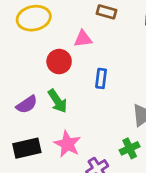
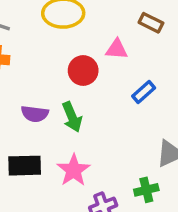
blue rectangle: (101, 78) -> (144, 92), moved, turned 30
purple semicircle: (27, 104) -> (35, 114), turned 30

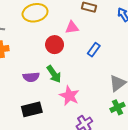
pink star: (74, 170) -> (69, 96), moved
green cross: (146, 190) -> (117, 107), moved

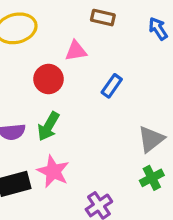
green arrow: (54, 74) -> (48, 126), turned 66
pink star: (69, 96) -> (53, 171), moved

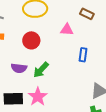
red circle: (49, 79) -> (31, 40), moved
blue rectangle: (112, 86) -> (83, 55), turned -40

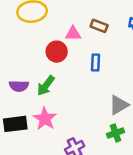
brown rectangle: (87, 14) -> (99, 26), moved
red circle: (31, 40) -> (57, 52), moved

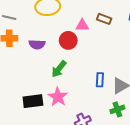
blue rectangle: (96, 63) -> (100, 80), moved
purple semicircle: (19, 86) -> (37, 44), moved

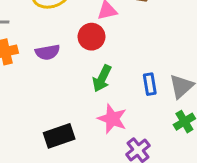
green arrow: (59, 69) -> (102, 78), moved
pink star: (58, 97) -> (112, 119), moved

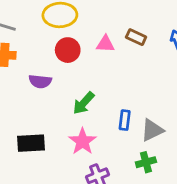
red circle: (91, 37) -> (68, 50), moved
purple semicircle: (47, 52) -> (40, 81), moved

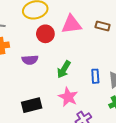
brown rectangle: (136, 37) -> (103, 26), moved
pink triangle: (105, 44) -> (71, 24), size x1.5

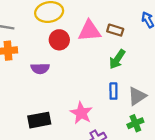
brown rectangle: (103, 26) -> (115, 30), moved
green arrow: (64, 69) -> (117, 59), moved

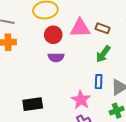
purple semicircle: (40, 68) -> (56, 57), moved
pink star: (81, 113) -> (81, 100), moved

